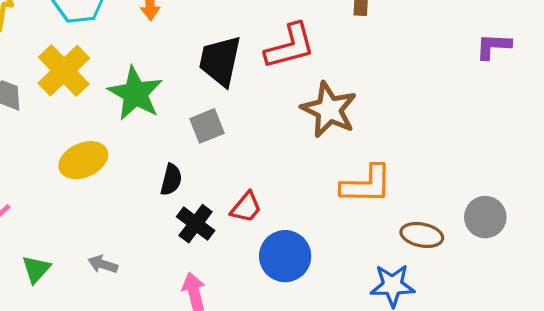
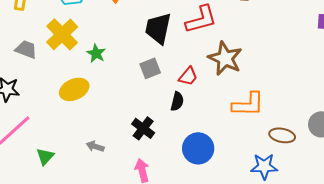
green star: (135, 93) -> (96, 53), moved, size x0.6
black semicircle: (171, 180) -> (177, 101), moved
red trapezoid: (246, 207) -> (188, 76), moved
gray arrow: (103, 264) -> (95, 146), moved

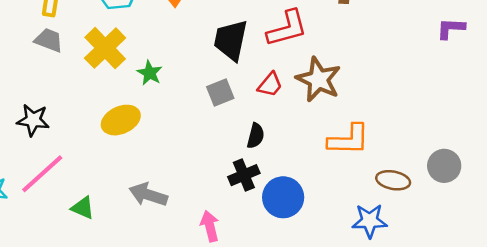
gray trapezoid: (26, 49) -> (49, 40), moved
red trapezoid: (188, 76) -> (270, 85), moved
black cross: (143, 128) -> (244, 175), moved, turned 30
gray arrow: (95, 146) -> (148, 195), size x1.6
green triangle: (45, 156) -> (83, 208), turned -48

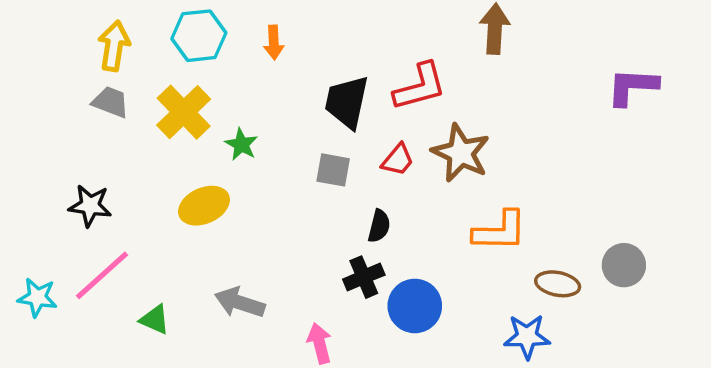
purple L-shape: (451, 28) -> (632, 87), size x1.4
gray square: (220, 93) -> (333, 170), turned 32

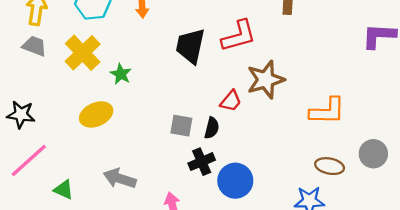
brown star: (461, 153) -> (266, 80), turned 30
red trapezoid: (398, 160) -> (231, 101), moved
gray square: (333, 170) -> (181, 126), moved
orange L-shape: (500, 231) -> (327, 111), moved

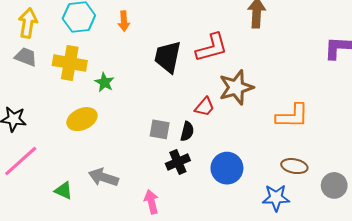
yellow cross: (83, 53) -> (70, 63), turned -36
gray circle: (373, 154) -> (334, 185), moved
blue circle: (235, 181) -> (227, 168), moved
green triangle: (64, 190) -> (64, 191), moved

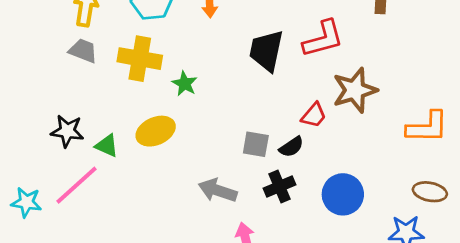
black semicircle: (187, 131) -> (291, 147), turned 42
gray arrow: (103, 177) -> (218, 190), moved
green triangle: (64, 191) -> (107, 146), moved

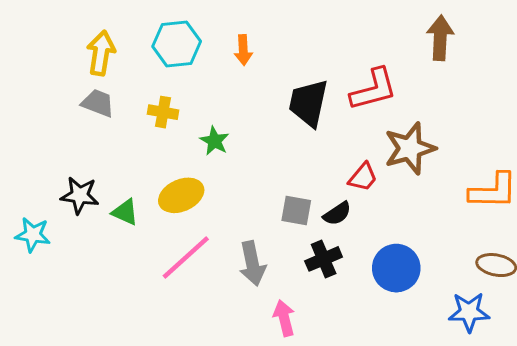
yellow cross: (140, 59) -> (163, 112), size x0.6
pink line: (76, 185) -> (186, 257), moved
gray arrow: (218, 190) -> (252, 264), turned -120
cyan star: (26, 202) -> (33, 235), moved

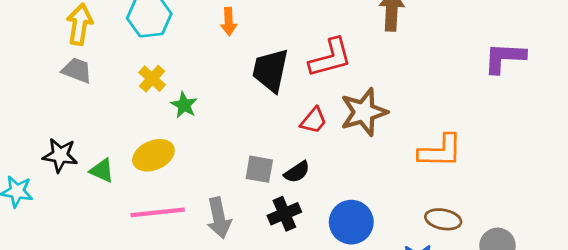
orange arrow: (243, 50) -> (229, 22), moved
yellow cross: (163, 112) -> (152, 79), moved, turned 32
red trapezoid: (363, 177) -> (314, 120), moved
pink line: (186, 257) -> (158, 212), turned 36

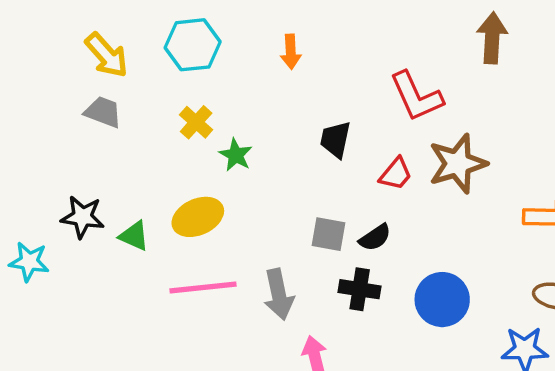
yellow arrow: (80, 24) -> (107, 55), turned 129
red L-shape: (330, 58) -> (416, 96), turned 81
black trapezoid: (270, 70) -> (335, 139), moved, size x0.7
black cross: (284, 214) -> (360, 289), turned 32

